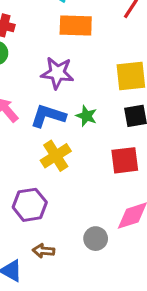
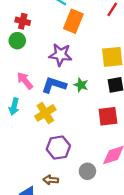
orange rectangle: (76, 25) -> (73, 21), turned -70
yellow cross: (56, 156) -> (45, 113), moved
purple hexagon: (30, 205) -> (58, 148), moved

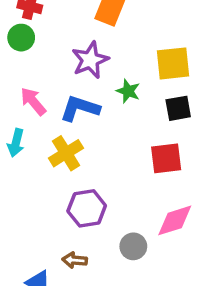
purple star: (60, 55) -> (90, 60), turned -30
green star: (81, 85) -> (128, 91), moved

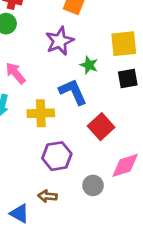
blue L-shape: (80, 108) -> (73, 92), moved, turned 48
yellow cross: (66, 153) -> (41, 113), turned 30
red square: (166, 158) -> (101, 127), moved, turned -35

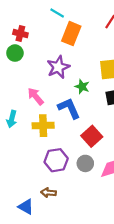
pink arrow: (15, 73) -> (36, 96), moved
gray circle: (93, 185) -> (85, 163), moved

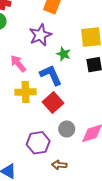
red square: (92, 136) -> (53, 103), moved
purple hexagon: (56, 160) -> (38, 143), moved
brown arrow: (49, 193) -> (59, 165), moved

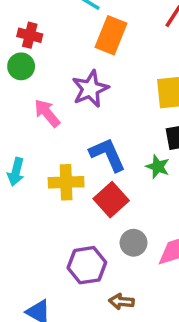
green star: (64, 54) -> (158, 167), moved
pink arrow: (18, 64) -> (47, 113), moved

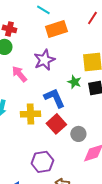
orange rectangle: (111, 35) -> (56, 29), turned 50
green star: (158, 167) -> (74, 82), moved
gray circle: (134, 243) -> (78, 134), moved

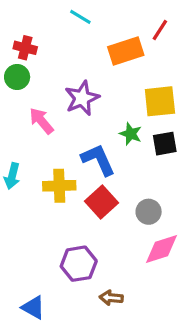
orange rectangle: (56, 29) -> (126, 51), moved
gray circle: (78, 134) -> (149, 212), moved

